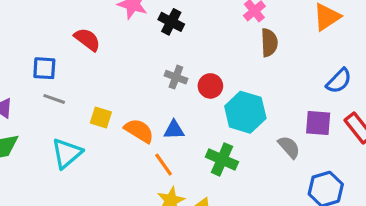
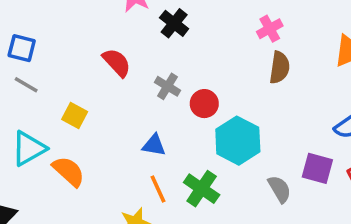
red semicircle: (87, 39) -> (117, 63), moved
orange semicircle: (139, 131) -> (69, 171), moved
orange line: (164, 165) -> (158, 189), moved

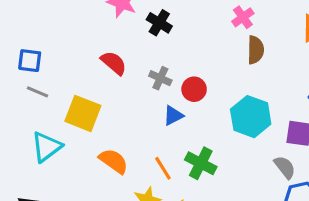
yellow square: (75, 116) -> (83, 113), size x1.6
cyan hexagon: (238, 141) -> (251, 117), moved
blue triangle: (154, 145) -> (173, 116), moved, turned -30
orange semicircle: (69, 171) -> (114, 161), moved
gray semicircle: (279, 189) -> (285, 167), moved

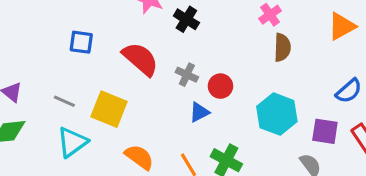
blue square: (30, 61) -> (81, 42), moved
red semicircle: (114, 63) -> (140, 59), size x1.4
gray line: (37, 92) -> (64, 101), moved

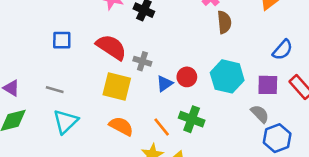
gray cross: (187, 75) -> (142, 61), moved
red circle: (220, 86) -> (187, 77), moved
yellow square: (109, 109) -> (117, 87), moved

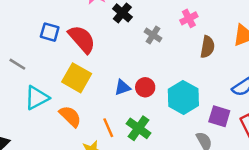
brown semicircle: (224, 22) -> (207, 47), moved
blue square: (62, 40) -> (50, 32), moved
gray cross: (142, 61) -> (153, 35), moved
cyan triangle: (66, 122) -> (37, 98), moved

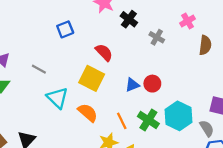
blue square: (50, 32) -> (65, 29), moved, turned -35
red semicircle: (82, 39) -> (104, 52), moved, size x0.7
cyan hexagon: (183, 97) -> (178, 116), moved
cyan triangle: (37, 98) -> (57, 98), turned -45

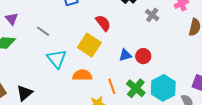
orange semicircle: (88, 113) -> (82, 75), turned -48

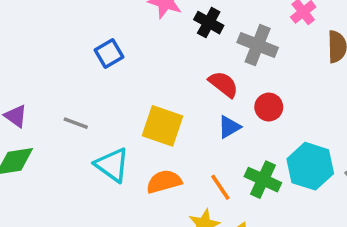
gray cross: (152, 15) -> (258, 45), size x1.5
red semicircle: (103, 23) -> (223, 84), moved
red circle: (143, 56) -> (269, 107), moved

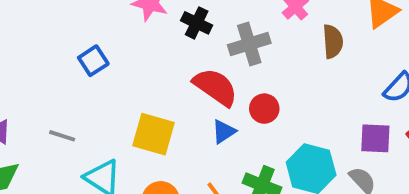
gray cross: (258, 45) -> (249, 44), turned -36
red semicircle: (223, 84) -> (215, 87), size x1.4

